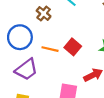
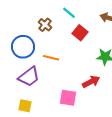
red square: (73, 47) -> (80, 33), moved

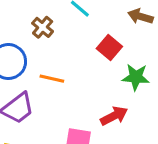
red square: (80, 33) -> (109, 48), moved

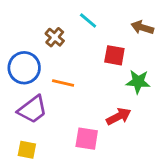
red square: (109, 48) -> (114, 55), turned -30

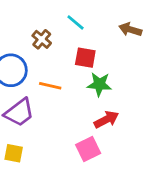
red square: (114, 55) -> (85, 58), moved
green star: (138, 82) -> (99, 84), moved
pink square: (87, 139) -> (88, 149), moved, turned -35

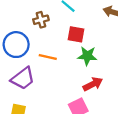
brown cross: (42, 39) -> (41, 20), turned 35

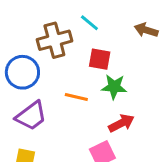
brown cross: (41, 20) -> (54, 40), size x1.6
orange line: (48, 57) -> (76, 97), moved

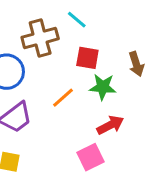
brown arrow: (146, 30) -> (136, 64), moved, turned -125
orange line: (76, 97) -> (63, 98), turned -55

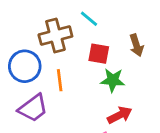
brown arrow: (136, 64) -> (136, 45), moved
orange line: (63, 98) -> (60, 80), moved, turned -55

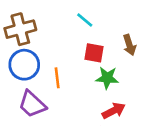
brown cross: (55, 35) -> (20, 29), moved
purple trapezoid: (33, 108) -> (32, 104), turned 80

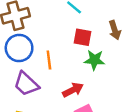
red arrow: (114, 111) -> (73, 90), moved

